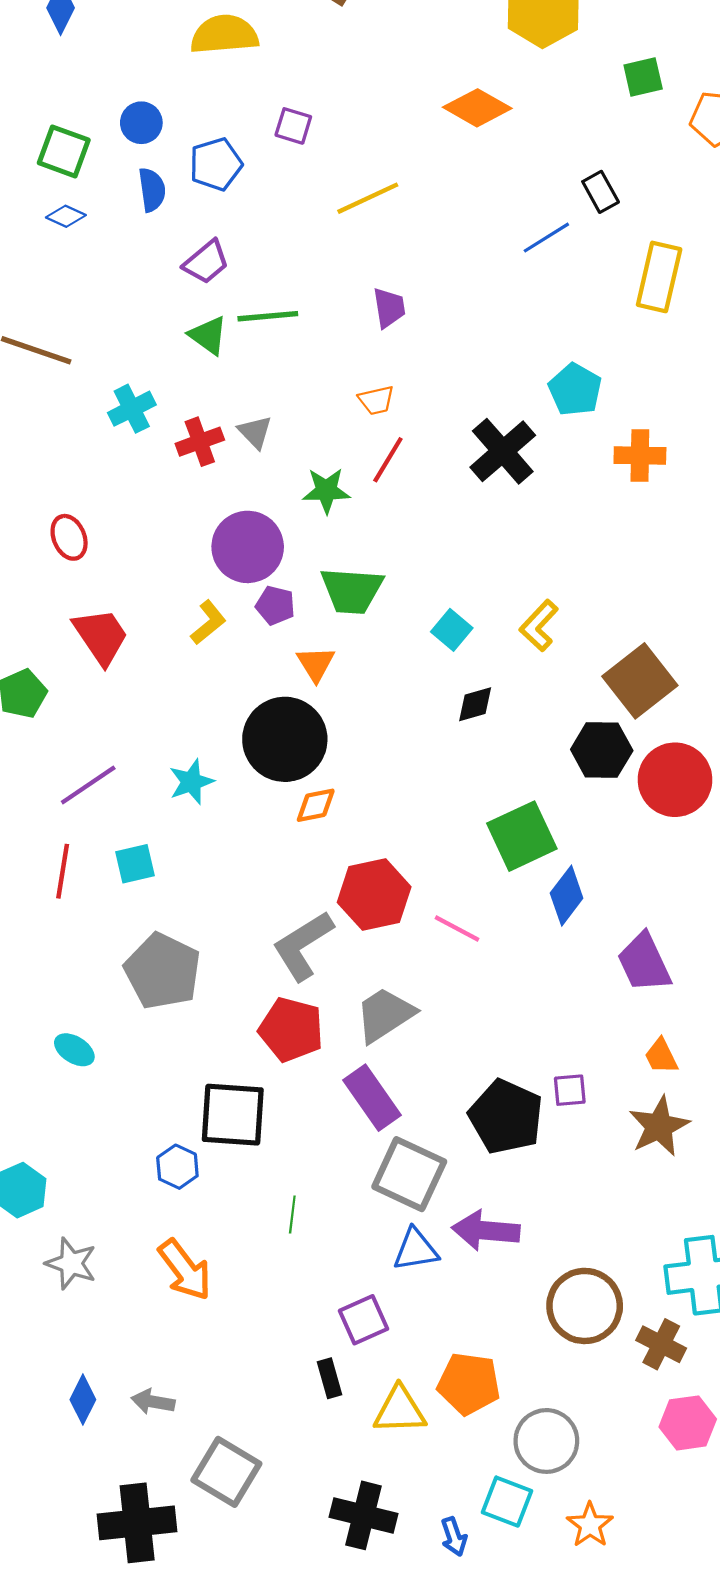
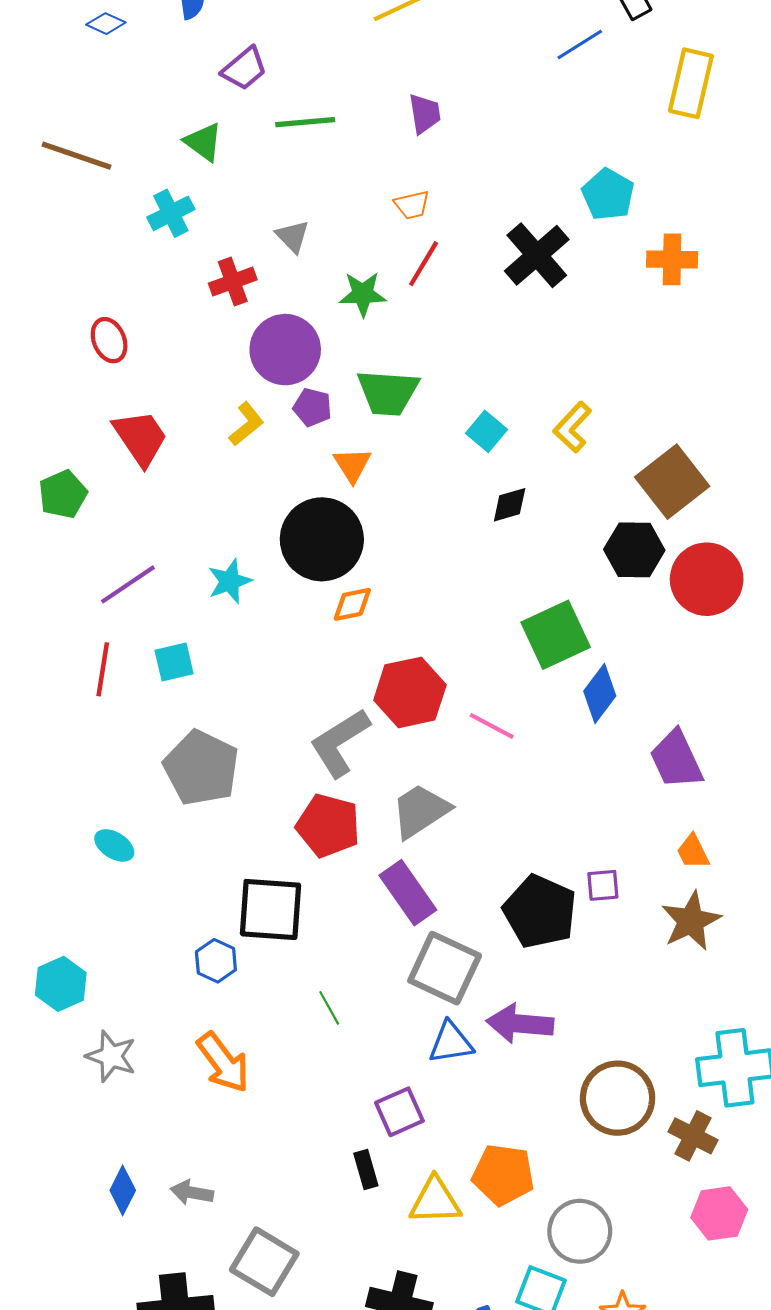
green triangle: (208, 335) -> (203, 142), moved
red cross: (200, 442) -> (233, 281), moved
green line: (292, 1215) -> (329, 1008), turned -36

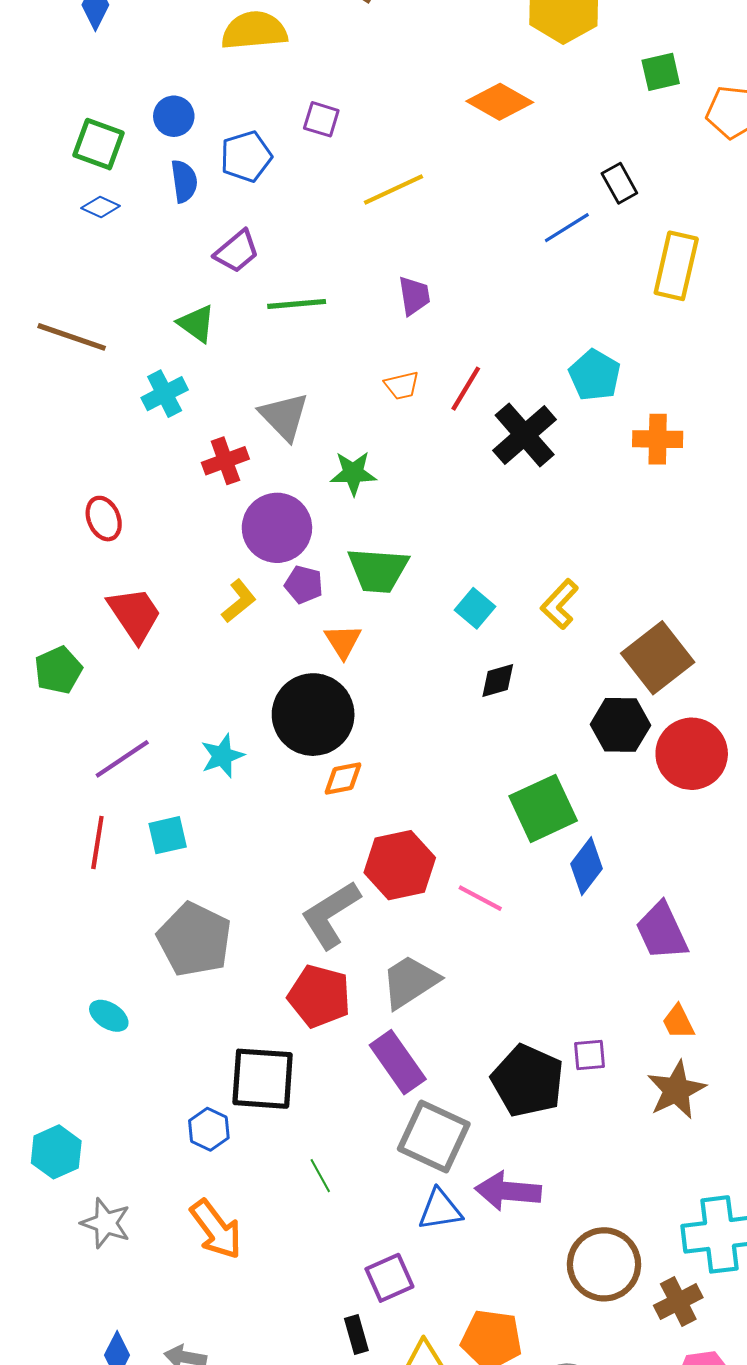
gray triangle: (293, 236) -> (284, 416), size x1.5
red line: (424, 264) -> (466, 389), moved
brown cross: (693, 1136) -> (678, 1302), turned 36

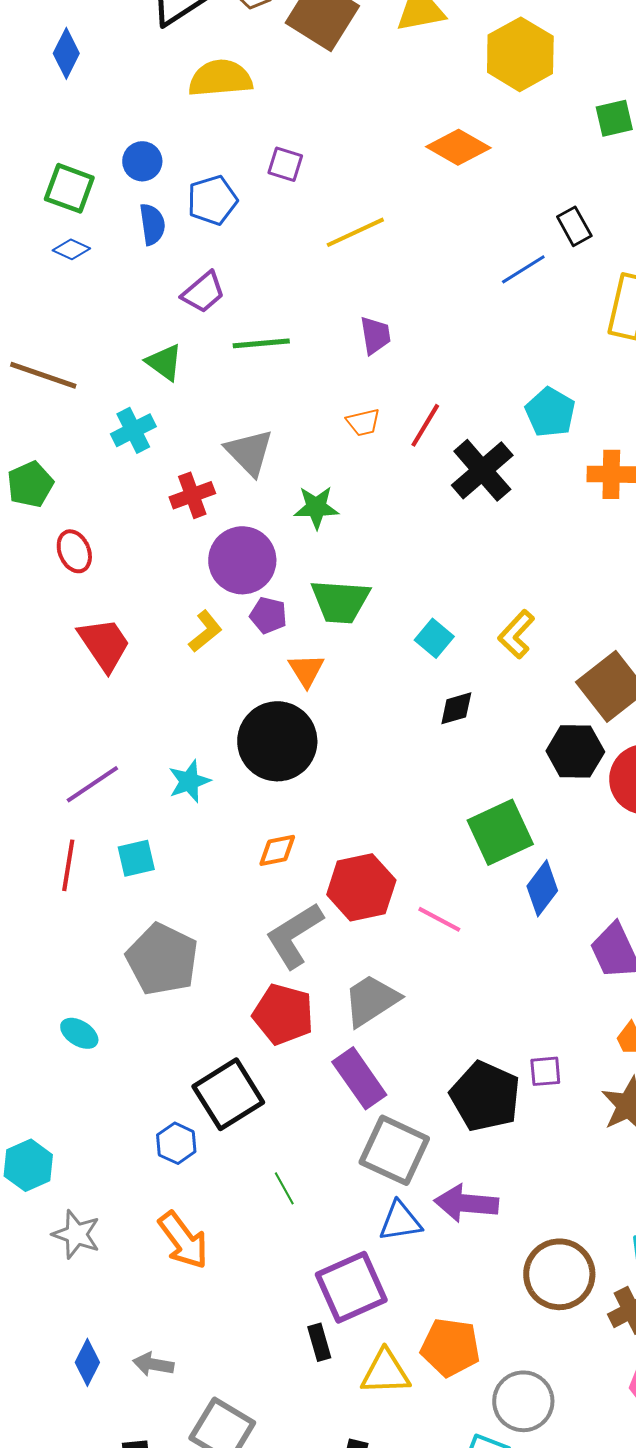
green pentagon: (58, 670) -> (30, 484), moved
orange diamond: (343, 778) -> (277, 850), moved
black square: (263, 1079) -> (228, 1094), turned -36
purple square: (389, 1278) -> (351, 1287), size x1.5

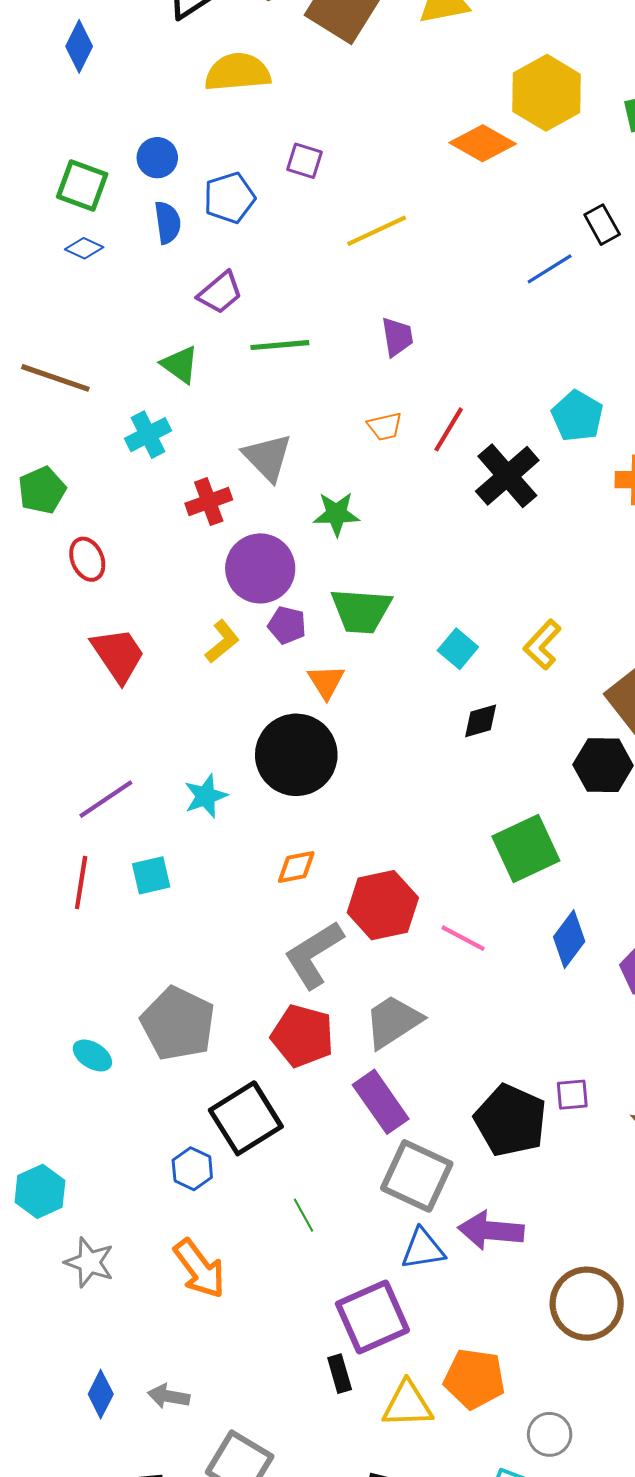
yellow hexagon: (520, 54) -> (546, 93), moved
blue diamond: (542, 888) -> (569, 939), moved
gray pentagon: (162, 959) -> (178, 1024), moved
gray circle: (523, 1401) -> (550, 1434), size x0.7

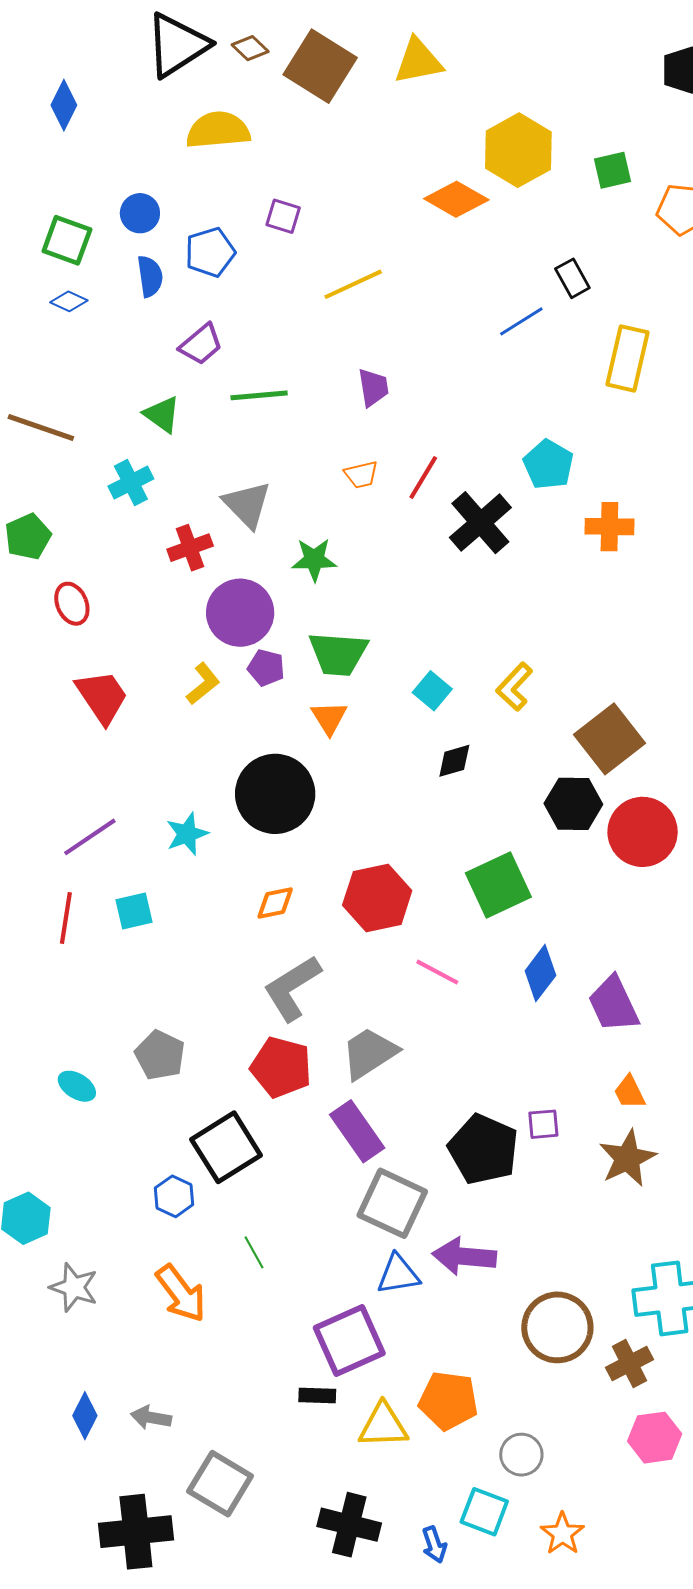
orange triangle: (326, 682) -> (329, 718), moved
red hexagon: (383, 905) -> (377, 898), moved
gray pentagon: (178, 1024) -> (160, 1055), size x0.7
green line: (303, 1215) -> (254, 1252), moved
black rectangle: (340, 1374) -> (317, 1396), turned -72

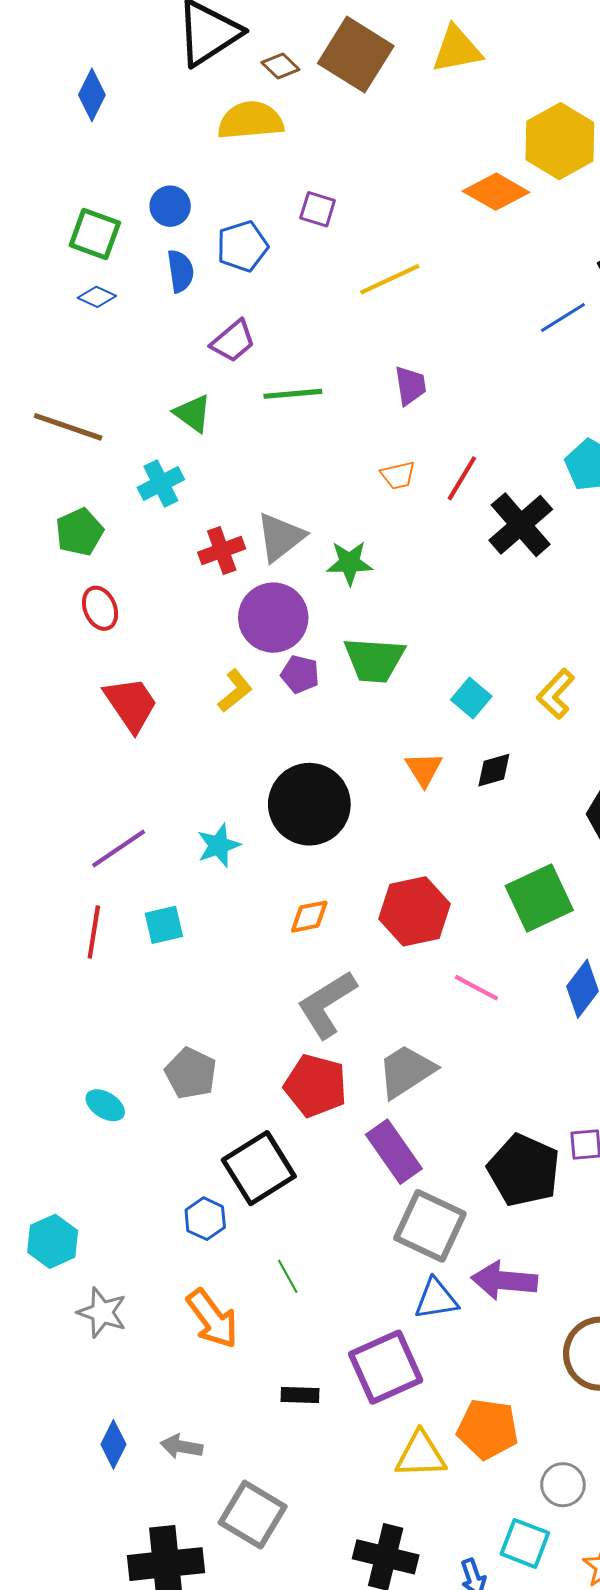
brown diamond: (250, 48) -> (280, 66), moved
gray triangle: (247, 505) -> (280, 537), moved, turned 36
green pentagon: (28, 537) -> (79, 532), moved
orange triangle: (329, 718) -> (424, 769), moved
black rectangle: (317, 1396) -> (300, 1395), moved

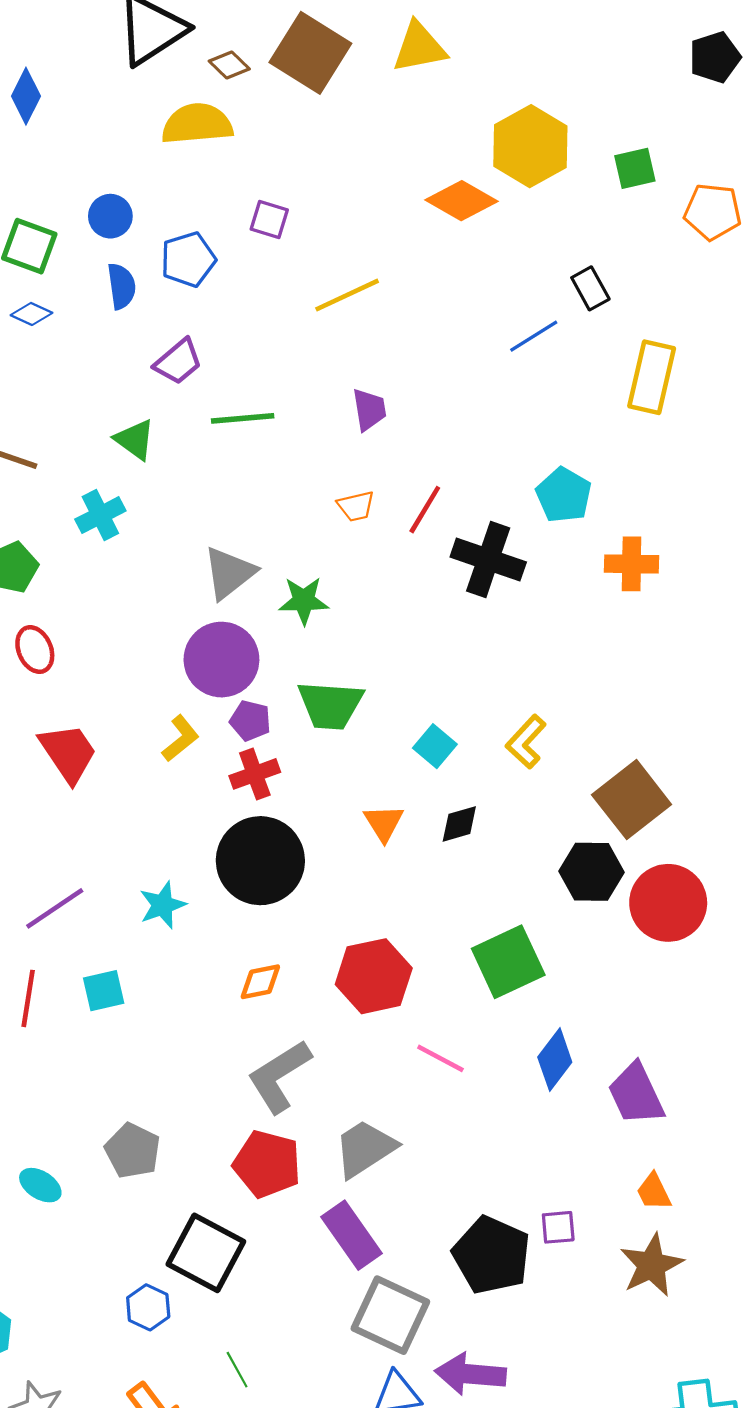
black cross: (521, 525) -> (488, 560), turned -30
red cross: (222, 551) -> (255, 774), moved
black square: (259, 1168) -> (206, 1253), turned -30

